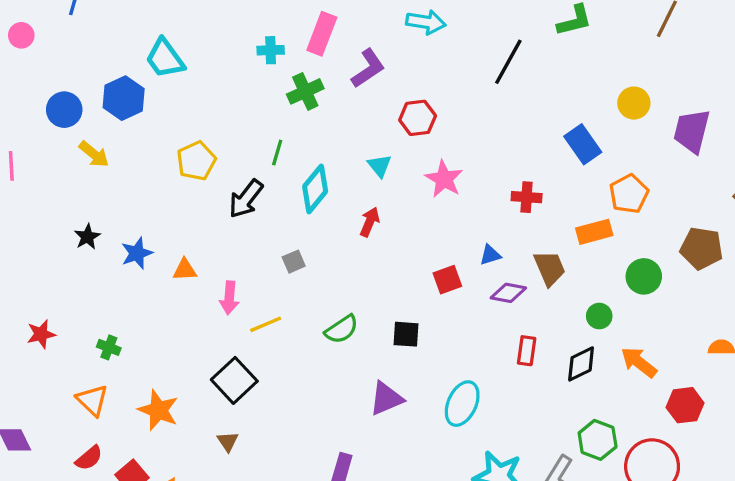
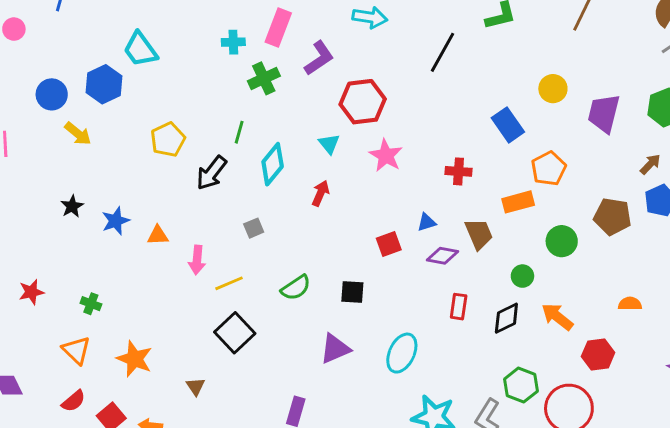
red hexagon: (418, 118) -> (363, 102), size x1.4
black square: (234, 380) -> (235, 333), moved

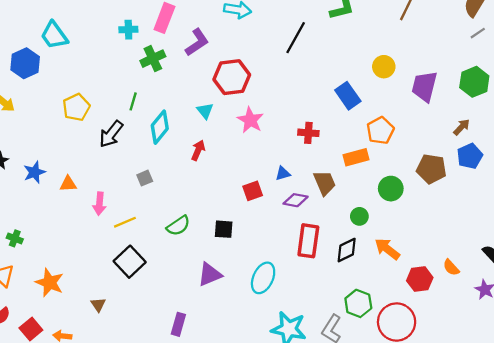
orange semicircle: (630, 304) -> (451, 267), moved, turned -132
red rectangle: (459, 307) -> (308, 241), size x1.6

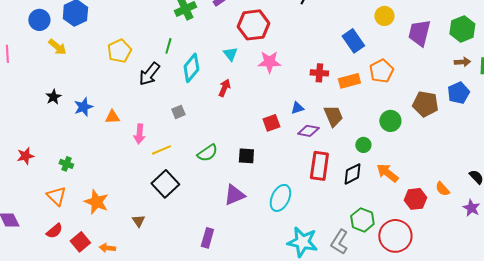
pink star: (250, 120) -> (269, 62), turned -30
brown arrow: (462, 127) -> (462, 62), moved, turned 42
orange rectangle: (356, 157) -> (349, 81), moved

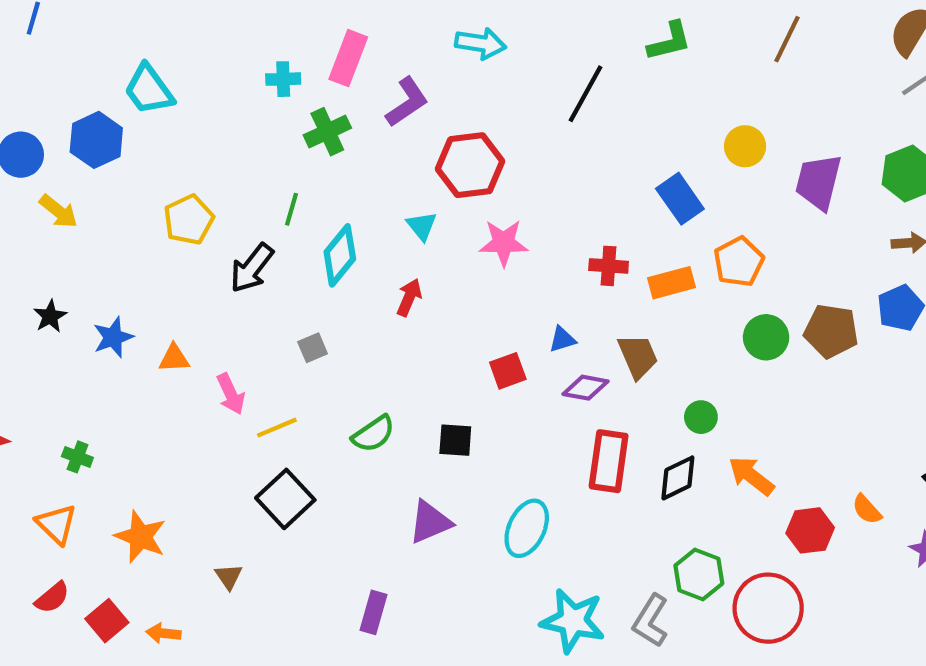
green circle: (390, 121) -> (766, 337), moved
pink arrow: (139, 134) -> (231, 394), turned -30

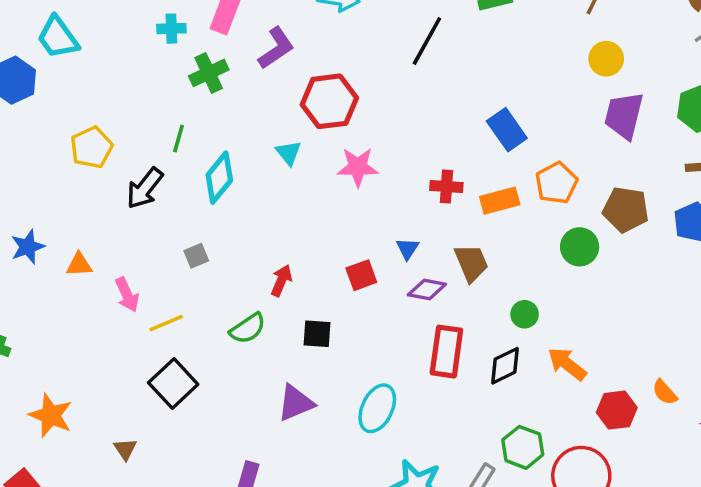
yellow circle: (745, 146) -> (606, 59), moved
red arrow: (409, 297) -> (281, 281), moved
brown pentagon: (831, 331) -> (626, 210), moved
blue triangle: (562, 339) -> (407, 249), turned -40

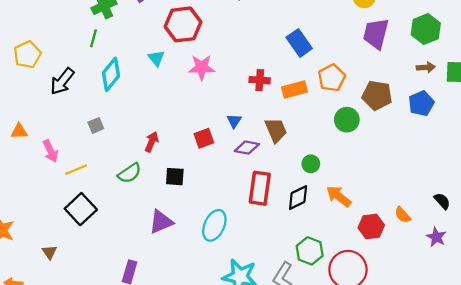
green line: (178, 139) -> (94, 38), moved

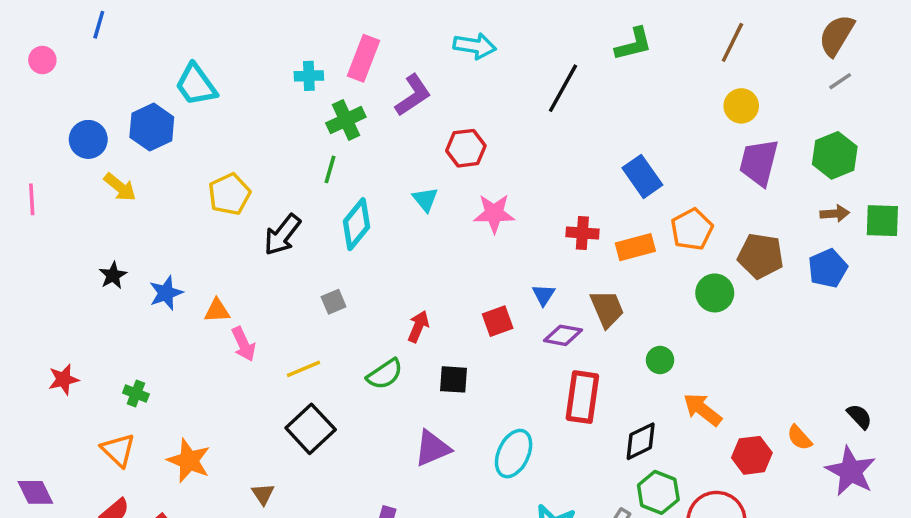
red hexagon: (183, 24) -> (466, 148), size x0.7
pink arrow: (51, 151) -> (244, 344), moved
black diamond: (298, 197) -> (641, 441), moved
purple star: (436, 237) -> (851, 471), size x1.6

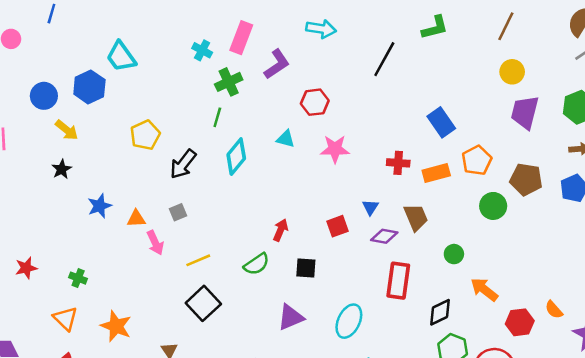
cyan cross: (309, 76) -> (202, 50), turned 30
cyan triangle: (425, 199) -> (286, 139), turned -36
black star: (113, 275) -> (62, 169), moved
gray square: (334, 302) -> (178, 212), moved

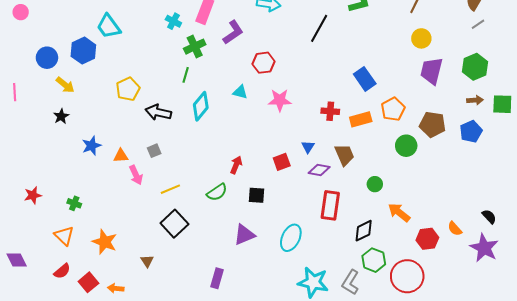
black arrow: (183, 164) -> (158, 112), turned 65

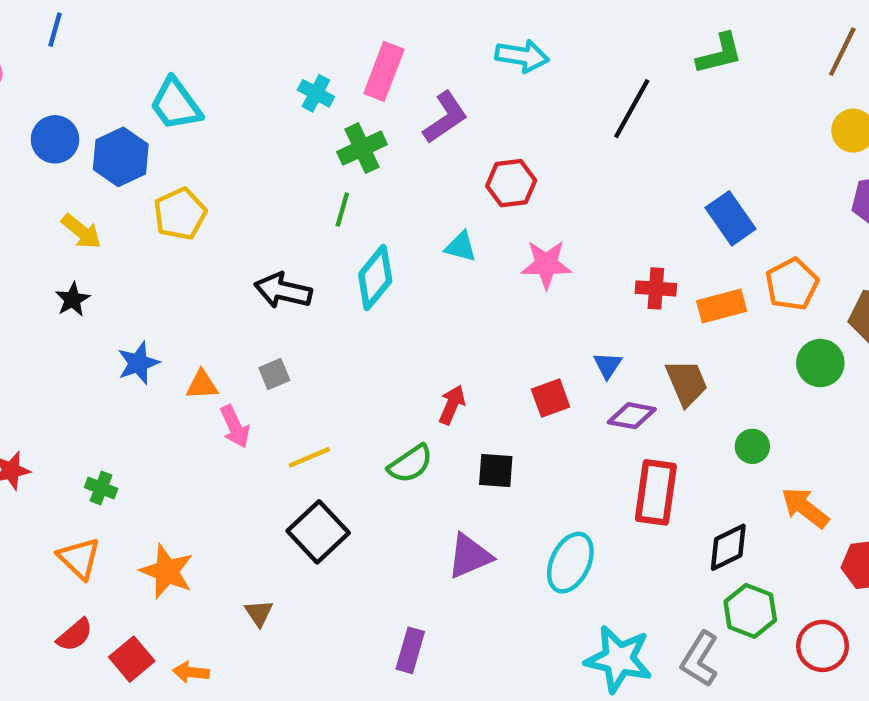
blue circle: (47, 58) -> (55, 139), moved
yellow pentagon: (128, 89) -> (180, 214), moved
red circle: (407, 276) -> (823, 646), size x0.7

